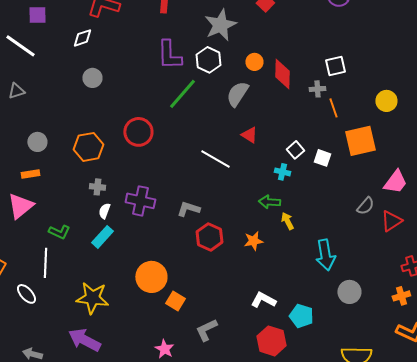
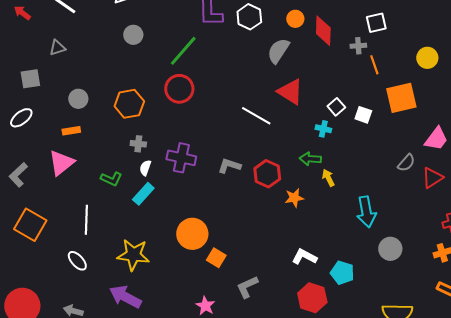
green line: (182, 94) -> (183, 51), moved
red triangle: (249, 135) -> (290, 92), size x1.6
green L-shape: (59, 232) -> (111, 179), moved
red hexagon: (209, 237) -> (267, 174), moved
white ellipse: (26, 294) -> (77, 261), moved

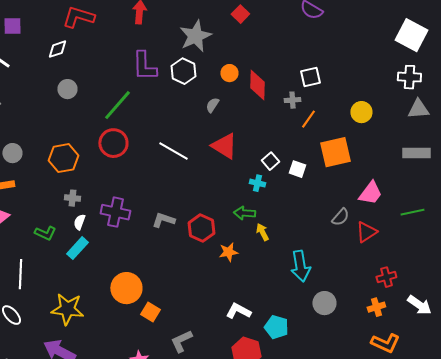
gray semicircle: (278, 51) -> (212, 105), size x0.6
orange line: (374, 65) -> (308, 119), turned 54
white line: (256, 116) -> (173, 151), moved

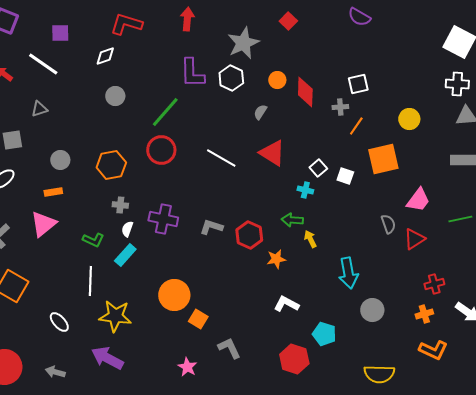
gray semicircle: (340, 217) -> (388, 224), turned -60
white line: (20, 274) -> (90, 281), moved
white L-shape: (238, 311) -> (286, 304), moved
gray L-shape: (181, 341) -> (229, 348), turned 90

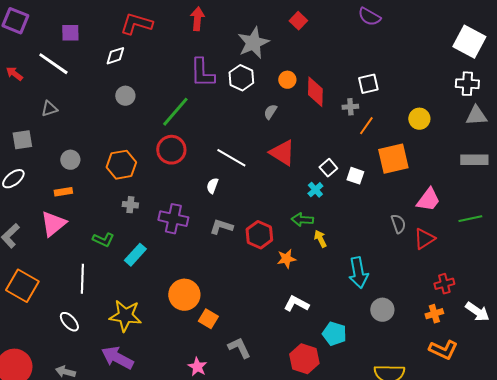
cyan cross: (305, 190) -> (315, 190), turned 35
white semicircle: (127, 229) -> (212, 186), moved
white line: (90, 281) -> (82, 279), moved

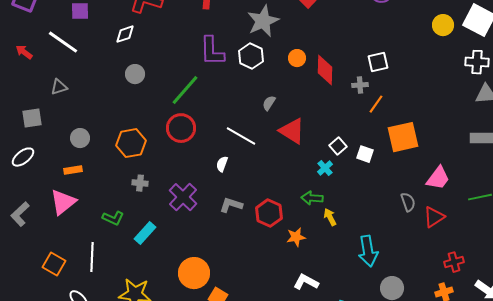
gray semicircle: (270, 112) -> (269, 103), moved
yellow circle: (419, 119) -> (443, 25), moved
purple cross: (173, 219) -> (183, 197), turned 32
orange square: (22, 286) -> (54, 264), moved, size x0.7

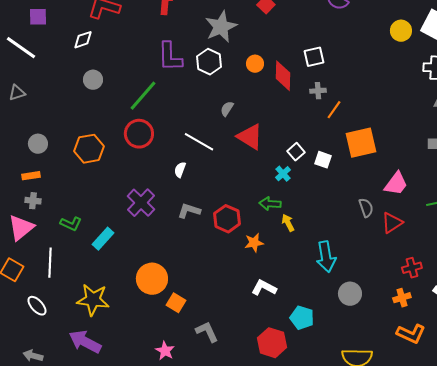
white square: (378, 62) -> (314, 57), moved
gray cross: (140, 183) -> (33, 201), moved
pink triangle: (63, 202) -> (21, 228), moved

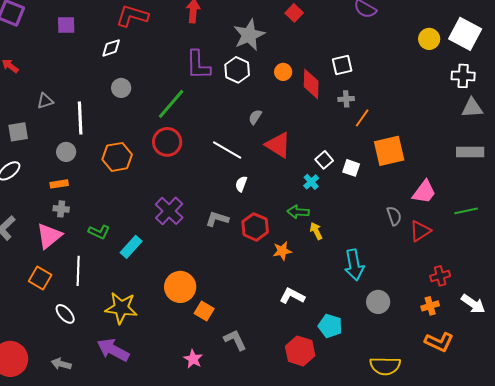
white line: (21, 48) -> (80, 118), moved, turned 52
white semicircle: (180, 170) -> (241, 184), moved

